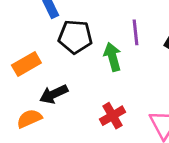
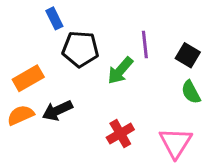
green arrow: (113, 57) -> (120, 71), turned -124
orange semicircle: (29, 119) -> (21, 115), moved

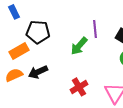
blue rectangle: (54, 18) -> (14, 12), moved
black pentagon: (80, 49) -> (38, 32), moved

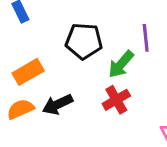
black pentagon: (38, 32) -> (84, 41), moved
red cross: (79, 87) -> (116, 100), moved

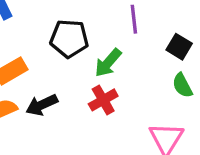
purple line: (146, 38) -> (134, 19), moved

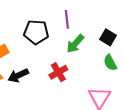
purple line: (134, 19) -> (67, 19), moved
green arrow: (108, 63) -> (75, 44), moved

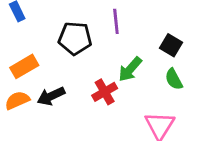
green arrow: (75, 44) -> (130, 69), moved

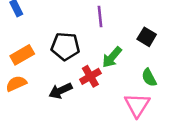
black pentagon: (75, 38) -> (65, 46), moved
green semicircle: (174, 79) -> (149, 78), moved
black arrow: (51, 96) -> (60, 91), moved

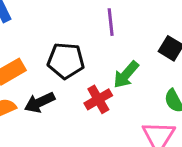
black arrow: (60, 91) -> (40, 102), moved

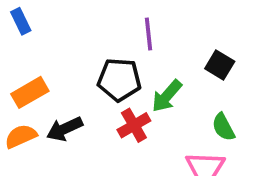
black pentagon: (66, 61) -> (119, 80), moved

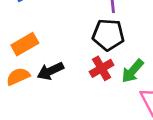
black pentagon: (119, 80) -> (108, 35), moved
green arrow: (167, 96) -> (132, 71), moved

